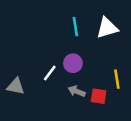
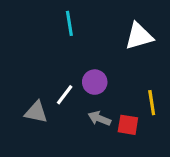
cyan line: (75, 27) -> (69, 23), moved
gray triangle: (16, 86) -> (36, 112), moved

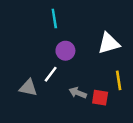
white triangle: (139, 36) -> (109, 43), moved
purple circle: (95, 82) -> (65, 51), moved

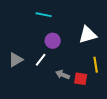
cyan line: (54, 19) -> (44, 15), turned -70
gray triangle: (28, 88) -> (16, 60), moved, turned -42

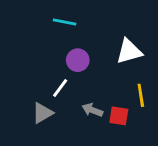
gray triangle: (16, 60) -> (43, 113), moved

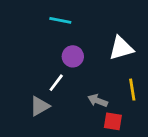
gray arrow: (92, 110) -> (98, 101), moved
red square: (119, 116) -> (113, 121), moved

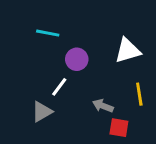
cyan line: (60, 20) -> (48, 33), moved

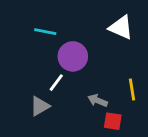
white triangle: (128, 51) -> (121, 27), moved, turned 40
purple circle: (77, 59) -> (73, 56), size x1.4

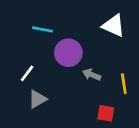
white line: (56, 83) -> (27, 73), moved
gray arrow: (98, 101) -> (92, 75), moved

